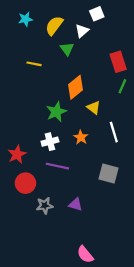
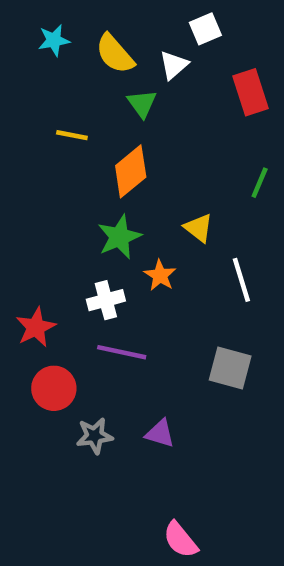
yellow semicircle: (54, 26) -> (115, 54), turned -78
red rectangle: (118, 62) -> (250, 92), moved
orange diamond: (76, 87) -> (131, 171), moved
orange star: (81, 137) -> (160, 275), moved

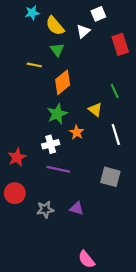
cyan star: (54, 40) -> (32, 13), moved
green triangle: (142, 104) -> (57, 50), moved
green line: (260, 183) -> (115, 91), moved, turned -48
red circle: (54, 388) -> (15, 193), moved

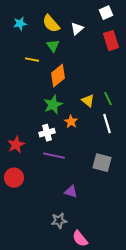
cyan star: (32, 13) -> (20, 24), moved
white square: (98, 14) -> (106, 13), moved
green line: (115, 91) -> (108, 99), moved
gray star: (45, 209) -> (59, 221), moved

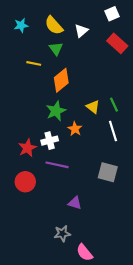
red rectangle: (111, 41) -> (117, 43), turned -30
red star: (16, 145) -> (27, 148), moved
red circle: (14, 178) -> (25, 182), moved

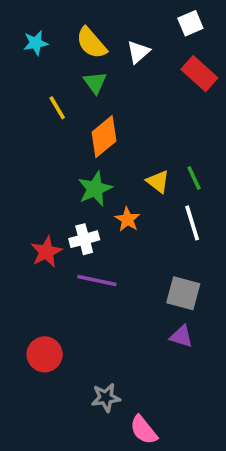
yellow line: (34, 63) -> (57, 108), turned 48
red circle: (25, 182) -> (45, 354), moved
purple triangle: (75, 203) -> (181, 336), moved

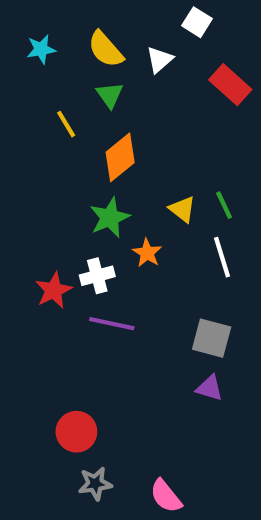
white square: (190, 23) -> (197, 22), moved, turned -35
red circle: (45, 354) -> (76, 432), moved
gray star: (106, 398) -> (95, 484), moved

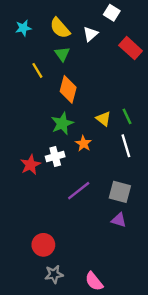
orange diamond: (120, 157) -> (68, 89), turned -36
purple line: (112, 324) -> (79, 191), moved, turned -50

